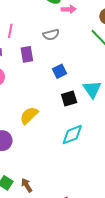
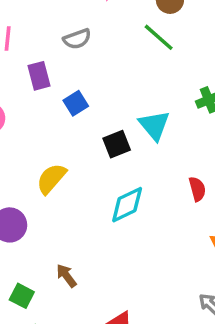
blue square: (59, 71) -> (76, 103), moved
brown arrow: (27, 185) -> (66, 276), moved

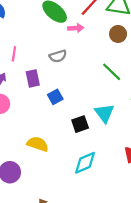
green line: (159, 37) -> (112, 72), moved
yellow semicircle: (51, 179) -> (38, 144), turned 65

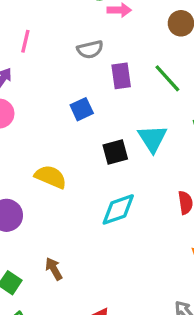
purple rectangle: (33, 78) -> (121, 76), moved

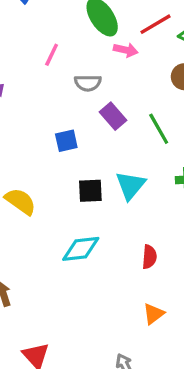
pink line: (25, 41) -> (52, 55), moved
purple rectangle: (121, 76) -> (113, 116), turned -45

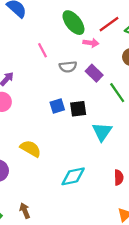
pink line: (52, 55) -> (42, 50), turned -48
purple rectangle: (113, 116) -> (94, 73), moved
black square: (90, 191) -> (78, 109), moved

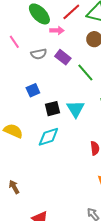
black square: (78, 109) -> (53, 109), moved
cyan diamond: (73, 176) -> (48, 137), moved

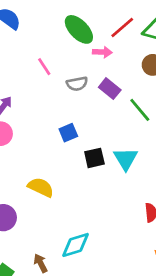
cyan diamond: (48, 137) -> (76, 245), moved

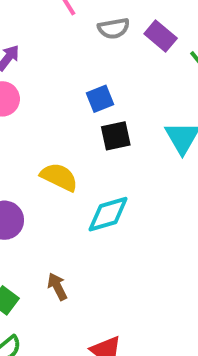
black square: (94, 158) -> (116, 136), moved
cyan diamond: (76, 245) -> (108, 214), moved

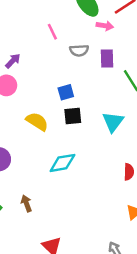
purple rectangle: (161, 36) -> (107, 58), turned 42
yellow semicircle: (59, 177) -> (37, 121), moved

